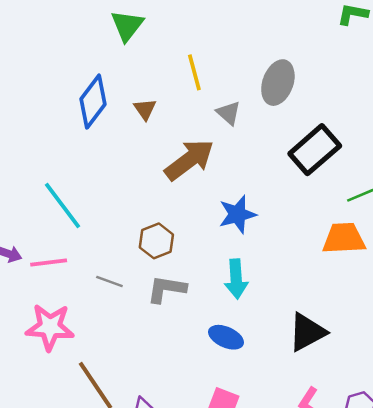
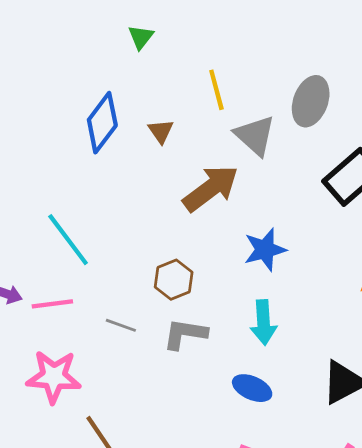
green triangle: (127, 26) -> (141, 37), size x0.7
gray triangle: (229, 113) -> (255, 135), size x1.5

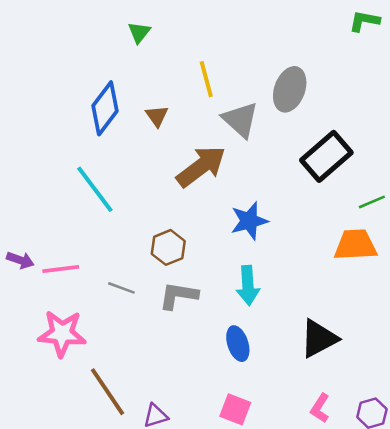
cyan line: (68, 240) -> (95, 189), moved
blue ellipse: (252, 388) -> (238, 344), turned 48

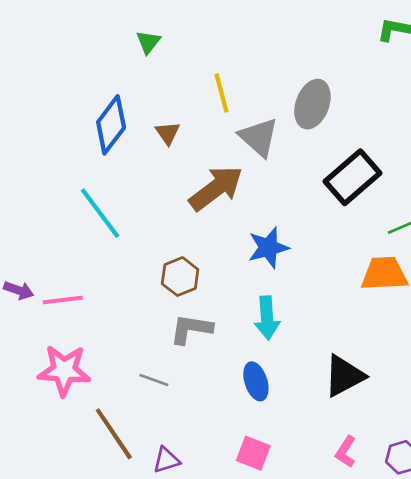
gray line: (121, 288) -> (154, 380), moved

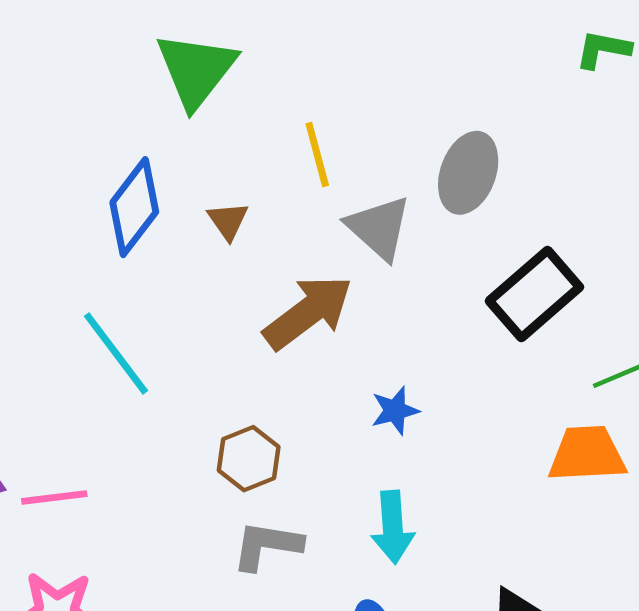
green triangle: (148, 42) -> (196, 70), size x2.0
blue star: (268, 248) -> (395, 411), size x0.7

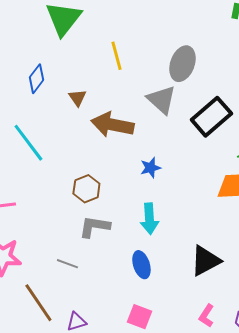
blue diamond: (134, 207) -> (36, 79), size x0.7
brown triangle: (228, 221) -> (77, 98), moved
gray triangle: (379, 228) -> (161, 100), moved
brown arrow: (308, 312) -> (112, 125), turned -132

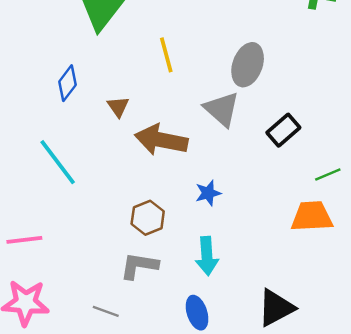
black rectangle: (211, 117) -> (283, 130), size x0.7
brown hexagon: (86, 189) -> (148, 218), moved

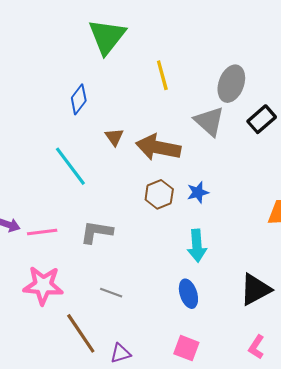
brown triangle: (118, 107) -> (114, 137), moved
black rectangle: (283, 130) -> (262, 119), moved
brown hexagon: (148, 218) -> (159, 194), moved
gray L-shape: (139, 266) -> (96, 232), moved

